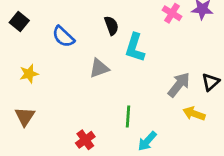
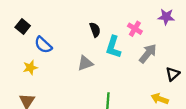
pink cross: (172, 13) -> (135, 29), moved
blue semicircle: (63, 37) -> (43, 45), moved
gray arrow: (179, 85) -> (148, 53), moved

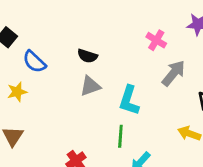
black semicircle: (95, 30) -> (87, 56), moved, turned 128
cyan L-shape: (113, 47) -> (129, 100), moved

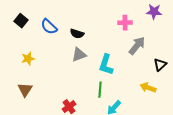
pink cross: (156, 40) -> (125, 23), turned -32
blue semicircle: (34, 62) -> (49, 27), moved

